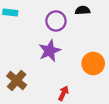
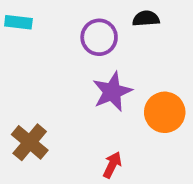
purple star: (50, 51) -> (112, 92), moved

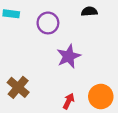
purple circle: (99, 37) -> (48, 23), moved
orange circle: (165, 112) -> (101, 97), moved

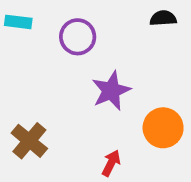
black semicircle: (89, 11) -> (163, 18), moved
orange circle: (101, 97) -> (163, 128), moved

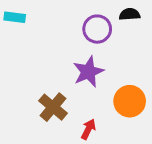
purple circle: (78, 37) -> (97, 29), moved
brown cross: (29, 141) -> (53, 107), moved

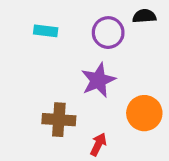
cyan rectangle: (15, 17) -> (46, 31), moved
brown cross: (53, 107) -> (59, 120), turned -36

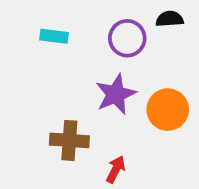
orange circle: (144, 113) -> (168, 110), moved

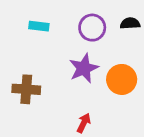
black semicircle: (170, 19) -> (130, 23), moved
brown cross: (69, 140) -> (26, 89), moved

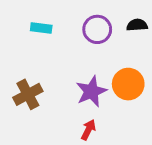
purple star: (84, 68) -> (91, 91), moved
brown cross: (26, 89) -> (28, 94), turned -32

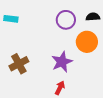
cyan rectangle: (41, 28) -> (11, 19), moved
orange circle: (128, 84) -> (87, 42), moved

